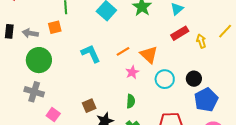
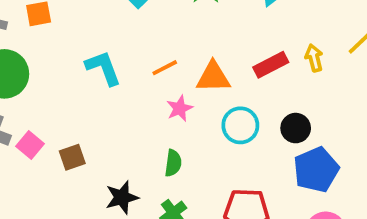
red rectangle: (180, 33) -> (271, 65), moved
orange triangle: (149, 55) -> (213, 77), turned -48
brown square: (89, 106) -> (72, 157), moved
pink square: (53, 115) -> (30, 145), moved

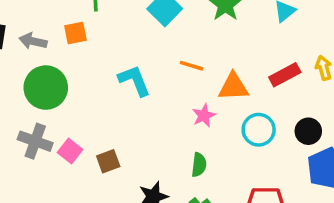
orange line: (165, 68) -> (191, 66), moved, turned 45

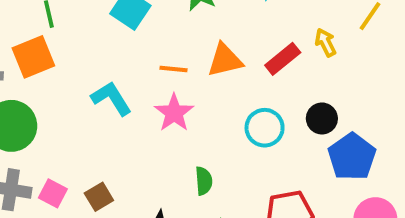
orange square: (75, 33) -> (33, 57), size x1.5
orange triangle: (233, 87) -> (225, 60), moved
pink star: (204, 116) -> (174, 113), moved, size x1.4

